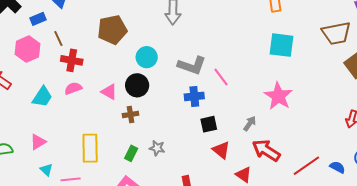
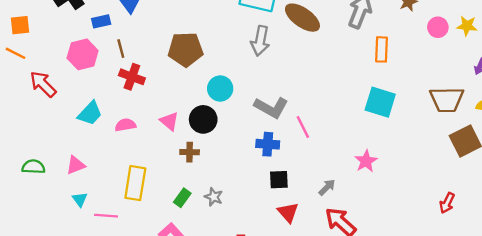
pink semicircle: (73, 88) -> (125, 125), moved
pink star: (278, 96) -> (366, 161), size x0.7

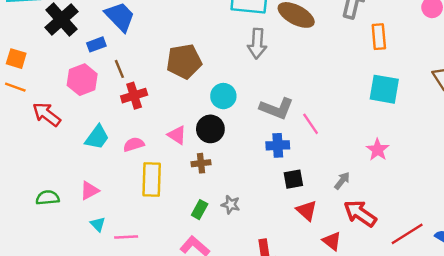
orange square: (20, 25) -> (16, 59), turned 30
red cross: (132, 77) -> (134, 96), turned -30
yellow rectangle: (135, 183) -> (152, 179), moved

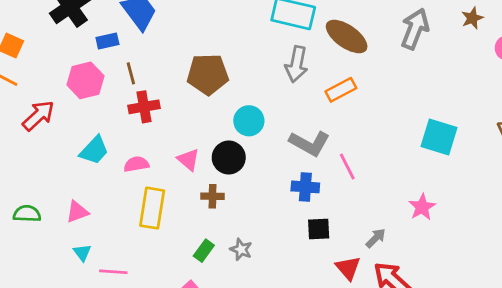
orange rectangle: (379, 37) -> (341, 90), moved, turned 60
red arrow: (47, 114) -> (38, 116), turned 92
red triangle: (307, 211) -> (348, 268), moved

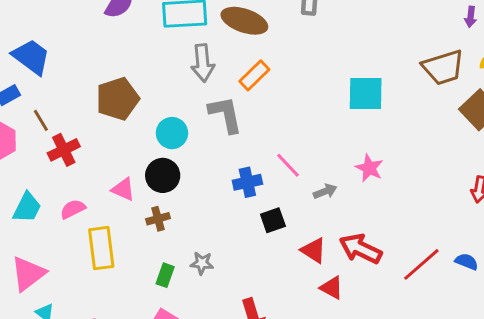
gray L-shape: (309, 143) -> (226, 114), moved, turned -114
pink line: (347, 167) -> (288, 165), moved
pink triangle: (77, 212) -> (28, 274), size x1.5
gray arrow: (376, 238) -> (325, 191), moved, turned 40

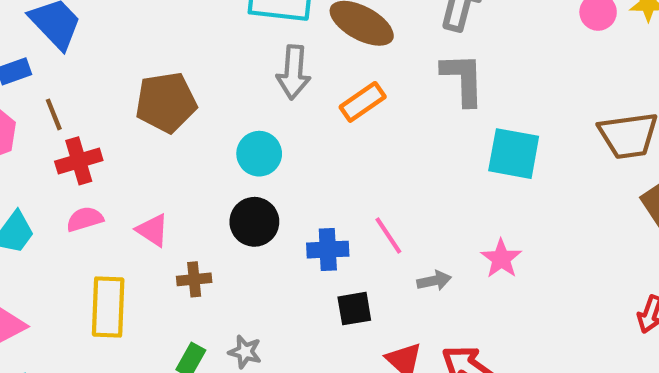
gray L-shape: (226, 114) -> (463, 79), moved
cyan circle: (172, 133) -> (259, 154), moved
black circle: (163, 175) -> (254, 222), moved
pink semicircle: (73, 209) -> (85, 219), moved

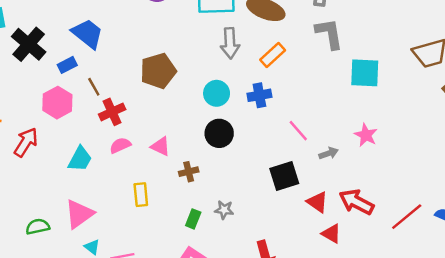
blue cross: (328, 250) -> (259, 95), moved
yellow rectangle: (108, 307) -> (141, 195), size x0.7
black square: (354, 309) -> (284, 176), size x1.4

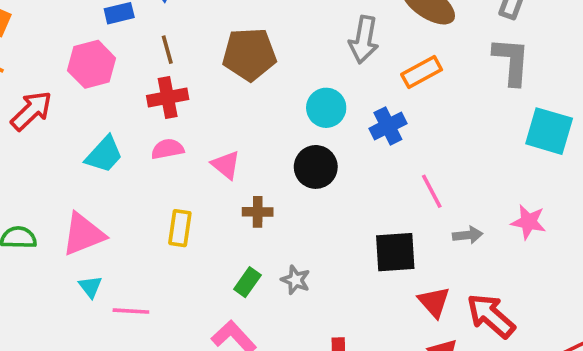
brown line: (94, 87) -> (167, 50), moved
blue cross: (259, 95) -> (388, 126), turned -30
pink star: (366, 135) -> (528, 222), turned -30

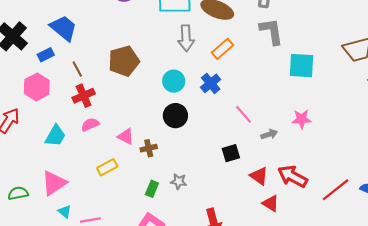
pink triangle: (226, 165) -> (126, 136), moved
yellow rectangle: (180, 228) -> (107, 167), turned 66
black square: (395, 252) -> (231, 153), size x0.7

